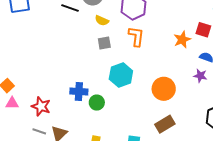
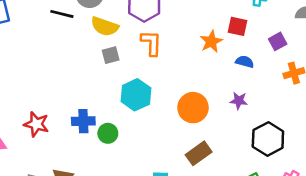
yellow semicircle: (102, 21) -> (105, 26), size x1.5
purple star: (200, 76) -> (239, 101), moved
red star: (41, 106) -> (36, 124), moved

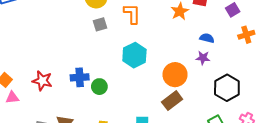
blue semicircle: (245, 62) -> (207, 38), moved
cyan hexagon: (136, 95) -> (134, 55), moved
orange circle: (193, 108) -> (175, 75), moved

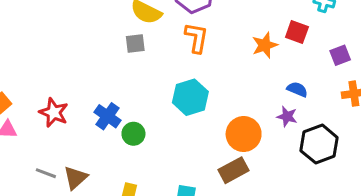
gray square: (100, 24) -> (135, 43), moved
blue cross: (80, 77) -> (107, 116), turned 30
black hexagon: (227, 88) -> (319, 144), moved

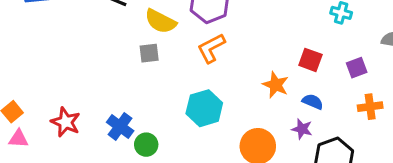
red square: (297, 32) -> (310, 60), moved
orange L-shape: (196, 38) -> (211, 48), turned -128
orange star: (265, 45) -> (276, 85), moved, turned -30

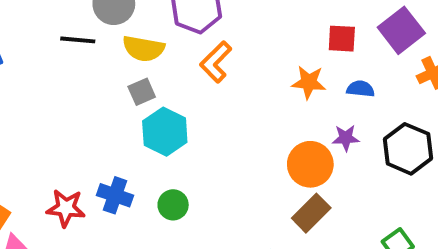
purple square: (357, 68) -> (401, 30), size x1.6
cyan hexagon: (204, 108) -> (165, 132), moved
blue cross: (120, 126) -> (115, 195), moved
purple star: (302, 129) -> (346, 138), moved

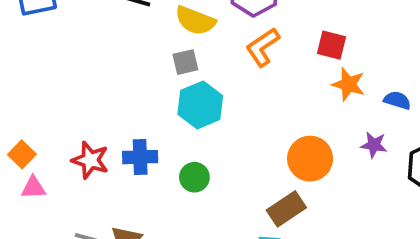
red square: (342, 39) -> (332, 45), moved
orange circle: (310, 164) -> (310, 159), moved
blue cross: (115, 195) -> (140, 157), turned -32
brown rectangle: (311, 213) -> (286, 209), moved

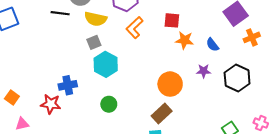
blue semicircle: (397, 100) -> (212, 45), turned -136
orange square: (22, 154) -> (12, 97), moved
blue cross: (140, 157) -> (68, 85), moved

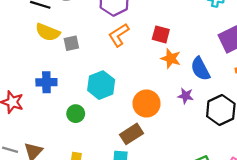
yellow semicircle: (96, 19) -> (48, 32), moved
blue semicircle: (212, 45) -> (200, 69), size x1.5
cyan hexagon: (106, 64) -> (101, 85), moved
blue cross: (68, 85) -> (46, 82), moved

